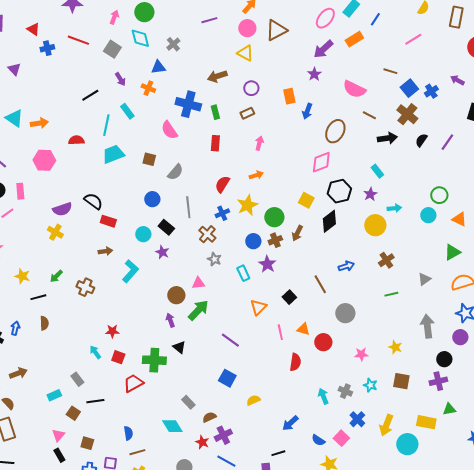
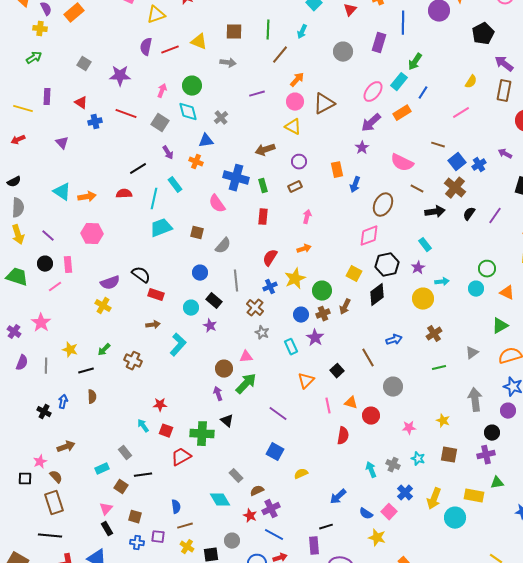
red semicircle: (76, 140) -> (124, 194), moved

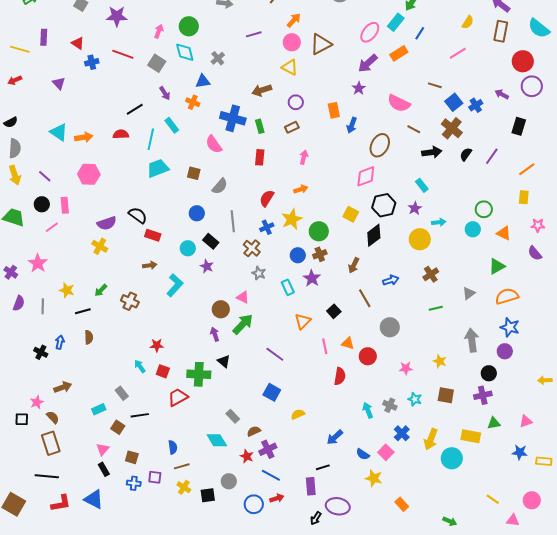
brown arrow: (345, 307) -> (354, 265), moved
pink triangle: (246, 357) -> (243, 297), turned 32

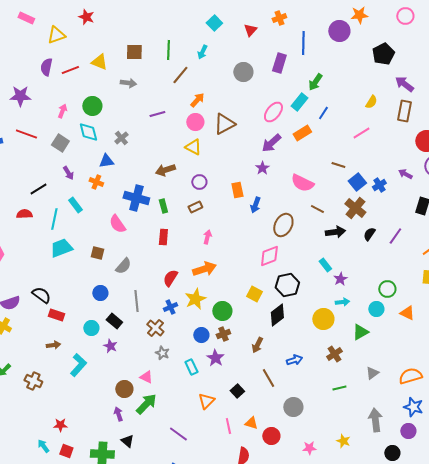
orange arrow: (301, 189) -> (204, 269), size x1.6
purple star: (415, 208) -> (340, 279), moved
green triangle: (497, 266) -> (360, 332), moved

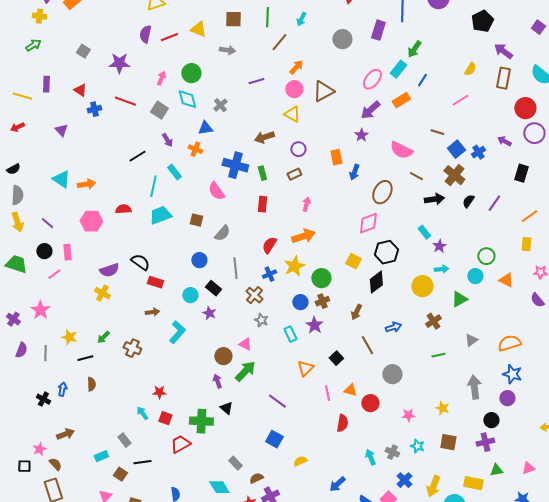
red semicircle: (24, 214) -> (123, 209), moved

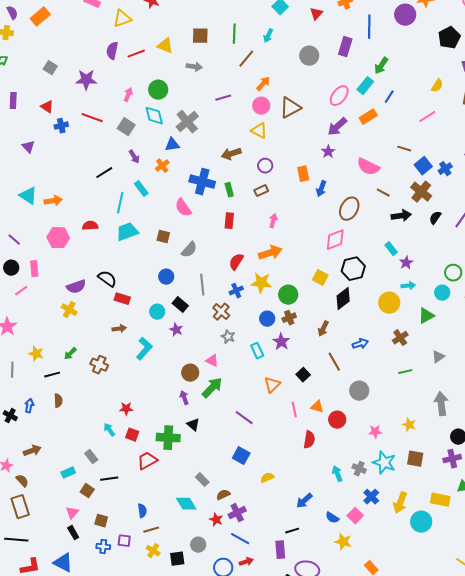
gray cross: (220, 105) -> (187, 122), size x1.6
orange cross: (195, 149) -> (162, 166), turned 32
yellow star: (294, 266) -> (261, 283), turned 30
cyan star: (417, 446) -> (384, 463), size x1.6

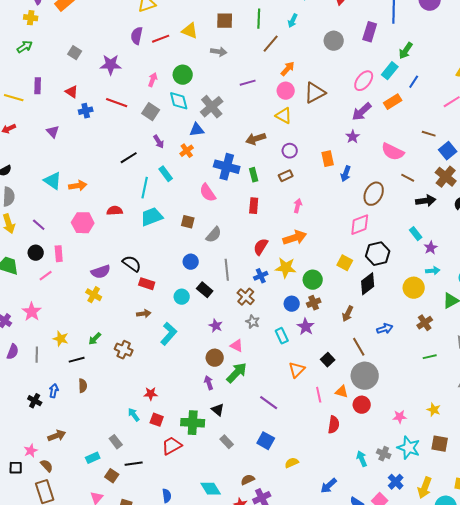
purple star: (176, 330) -> (216, 326), moved
gray circle: (359, 391) -> (365, 376), moved, size x1.4
gray rectangle: (202, 480) -> (227, 442), moved

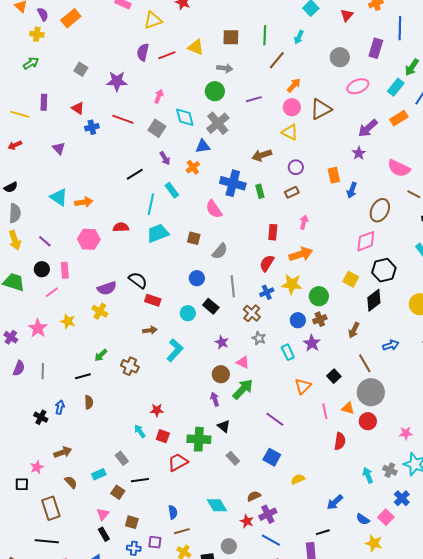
green circle: (183, 75) -> (215, 91), moved
pink ellipse: (364, 81) -> (358, 86), moved, turned 30
red rectangle: (254, 206) -> (273, 232), moved
yellow star: (61, 339) -> (68, 321), moved
brown semicircle: (47, 466) -> (71, 482), moved

